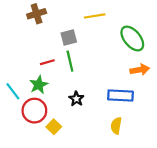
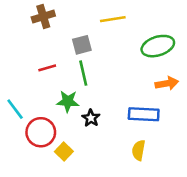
green ellipse: (132, 38) -> (158, 46), turned -68
red line: (47, 62) -> (47, 68), moved
green star: (39, 85) -> (68, 101), moved, turned 30

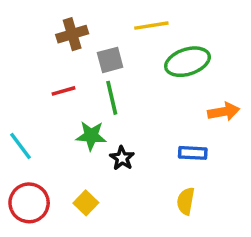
brown cross: (43, 16) -> (72, 34), moved
green ellipse: (158, 46) -> (187, 62), moved
blue rectangle: (144, 114) -> (193, 153), size x0.7
red circle: (41, 132) -> (29, 203), moved

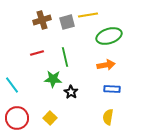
gray square: (110, 60) -> (67, 22), moved
orange arrow: (224, 112) -> (106, 65), moved

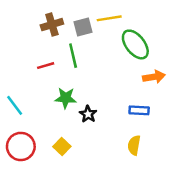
green ellipse: (109, 36) -> (135, 44), turned 70
green line: (65, 57) -> (73, 56), moved
orange arrow: (106, 65) -> (154, 77), moved

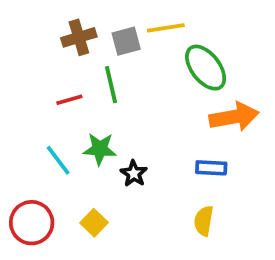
orange arrow: (154, 77) -> (234, 117), size x1.4
cyan line: (15, 105) -> (58, 160), moved

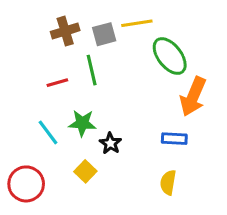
orange arrow: (234, 117) -> (193, 97), turned 123
yellow square: (94, 223) -> (85, 171), moved

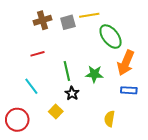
green line: (92, 70) -> (67, 71), moved
green star: (82, 123) -> (94, 74), moved
blue rectangle: (174, 139) -> (129, 90), moved

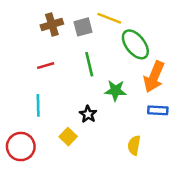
yellow line: (89, 15) -> (109, 18), turned 30
green line: (67, 71) -> (89, 64), moved
cyan line: (31, 86) -> (38, 105), turned 36

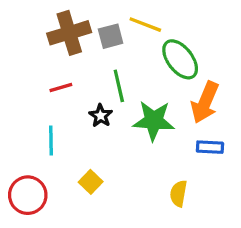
brown cross: (52, 24) -> (69, 33), size x1.4
green star: (115, 90) -> (154, 121), size x1.4
black star: (88, 114) -> (101, 116), moved

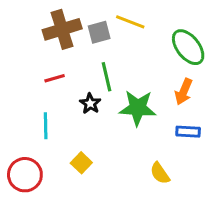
green ellipse: (180, 59) -> (188, 47), moved
orange arrow: (205, 102) -> (184, 92), size x0.7
yellow semicircle: (178, 193) -> (160, 173), turned -45

